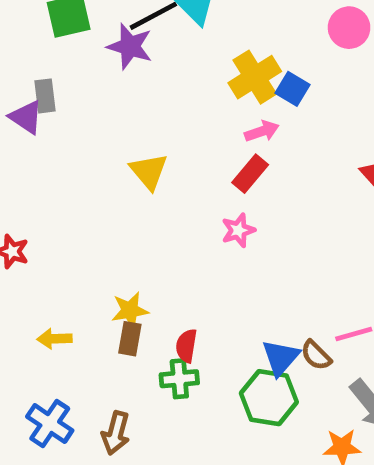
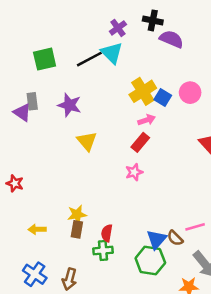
pink circle: (349, 28) -> (190, 93), moved
purple star: (130, 46) -> (69, 105), moved

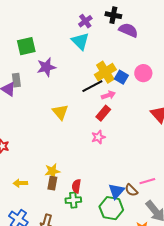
black line: (89, 59) -> (92, 86), moved
purple star: (69, 105) -> (46, 67), moved, turned -30

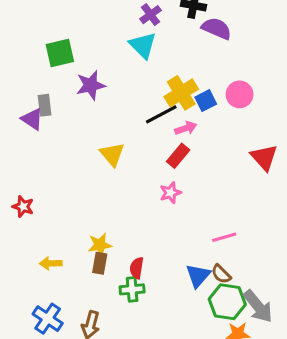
blue square: (121, 77) -> (206, 101), turned 32
pink line: (147, 181) -> (224, 237), moved
green hexagon: (111, 208) -> (227, 302), moved

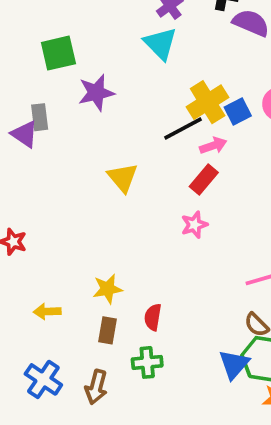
brown rectangle: (100, 263) -> (108, 330), moved
blue triangle: (198, 276) -> (234, 364), moved
green cross: (132, 289) -> (147, 362), moved

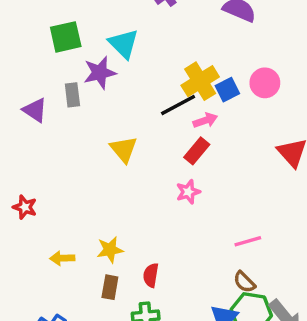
cyan triangle: (160, 44) -> (124, 44), moved
gray rectangle: (40, 117) -> (72, 95), moved
yellow arrow: (47, 312) -> (62, 258), moved

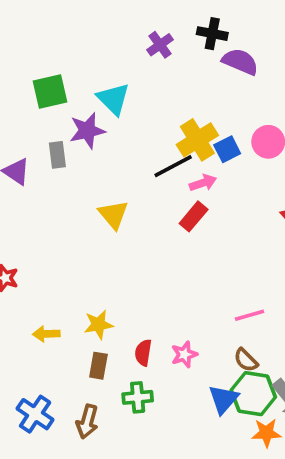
pink star: (188, 192) -> (184, 354), moved

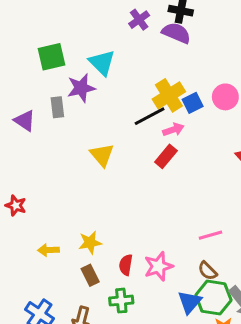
purple semicircle: (240, 62) -> (176, 33), moved
pink star: (184, 354) -> (158, 266), size x1.4
brown rectangle: (98, 366) -> (90, 275), turned -36

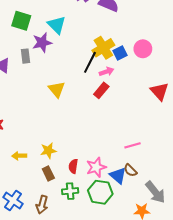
green square: (51, 57) -> (21, 21), turned 30
black line: (150, 116) -> (90, 62), turned -35
green hexagon: (213, 298) -> (100, 192), moved
blue triangle: (190, 302) -> (118, 176), moved, turned -30

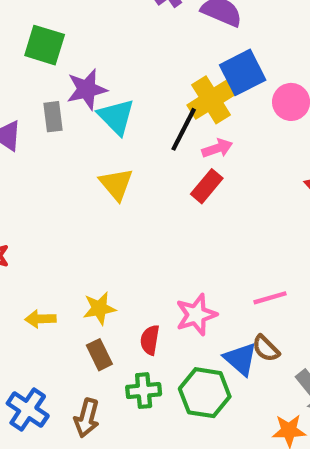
cyan triangle: (57, 25) -> (116, 117), moved
blue square: (120, 53) -> (243, 72), moved, size x1.5
pink star: (96, 167) -> (196, 315), moved

